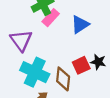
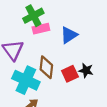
pink rectangle: (51, 18) -> (41, 29), turned 35
brown diamond: (63, 79) -> (46, 67), moved

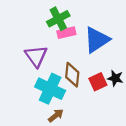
blue triangle: (69, 35) -> (97, 40), size x1.4

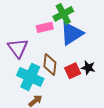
green cross: (58, 19) -> (63, 14), moved

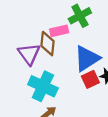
blue triangle: (72, 34) -> (87, 59), moved
brown diamond: (50, 65) -> (48, 44), moved

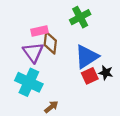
pink rectangle: (59, 31) -> (40, 31), moved
cyan cross: (43, 86) -> (29, 82), moved

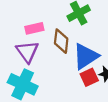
brown diamond: (50, 43) -> (61, 41), moved

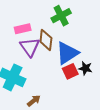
purple triangle: (27, 52) -> (30, 47), moved

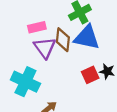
blue triangle: (67, 53) -> (87, 37), moved, turned 45

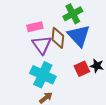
blue triangle: (87, 37) -> (79, 36), turned 35
cyan cross: (25, 82) -> (43, 75), moved

